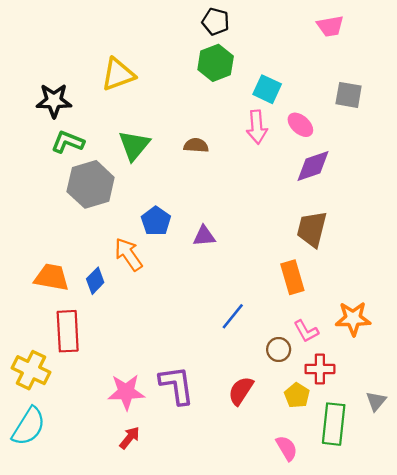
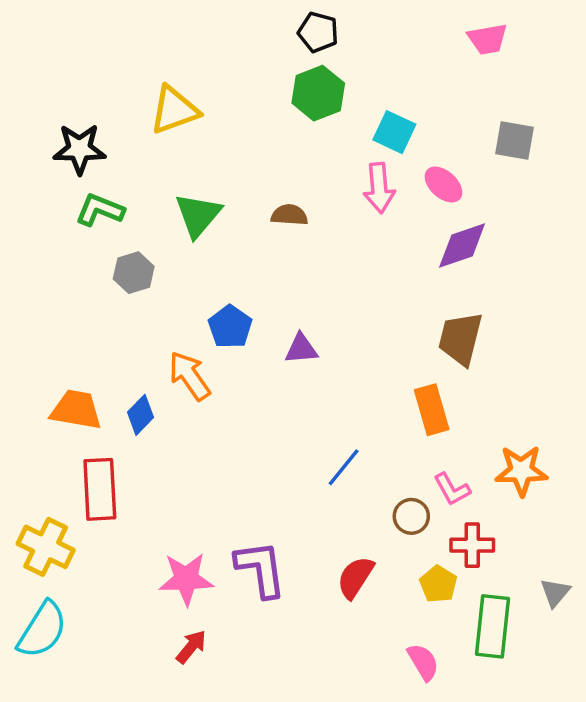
gray hexagon: (91, 184) -> (134, 273), size x0.6

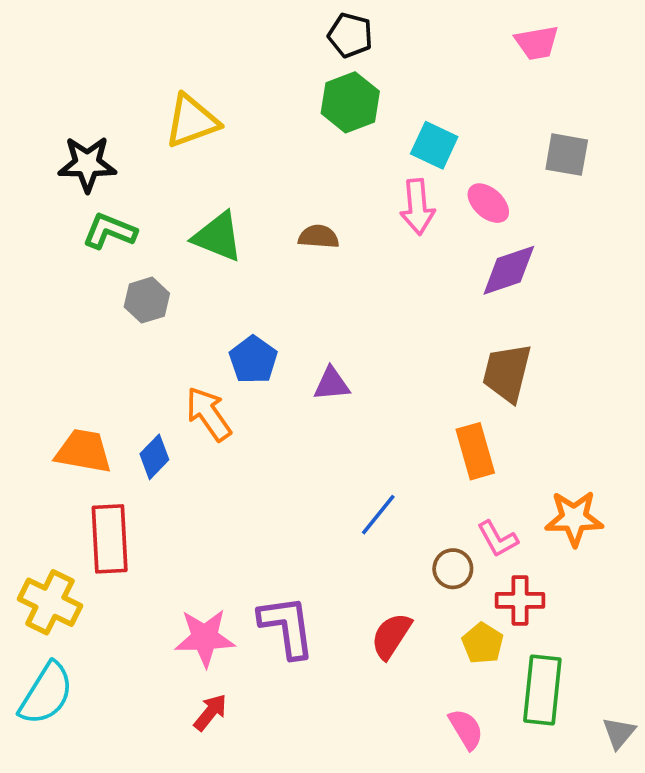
green triangle: (198, 215) -> (218, 237), turned -48
gray triangle: (555, 593) -> (619, 733), moved

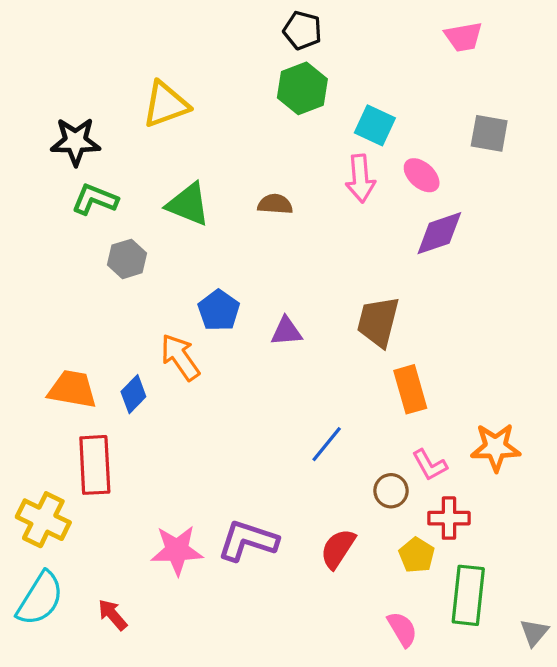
brown trapezoid: (507, 373) -> (378, 322), moved
purple L-shape: (287, 627) -> (248, 541), turned -64
red arrow: (210, 712) -> (113, 615), moved, turned -80

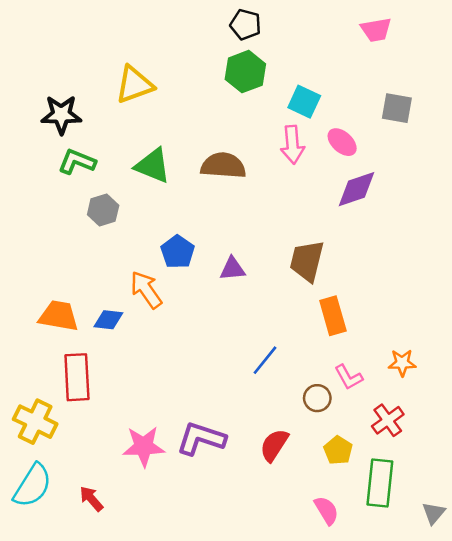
brown semicircle: (275, 204) -> (223, 166), size x1.6
blue diamond: (133, 394) -> (108, 320), turned 52
orange star: (496, 447) -> (402, 363), size x0.7
red cross: (449, 518) -> (388, 420), moved, turned -36

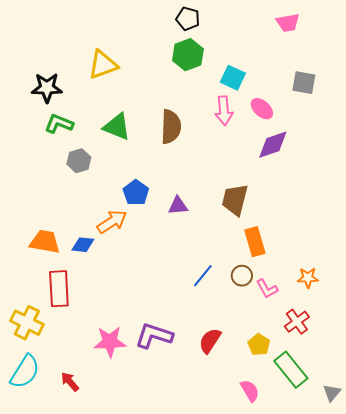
brown semicircle: (223, 166) -> (171, 127), turned 88
orange arrow: (146, 290) -> (112, 222), turned 92
brown circle: (317, 398) -> (242, 276), moved
green rectangle: (380, 483) -> (291, 370), turned -45

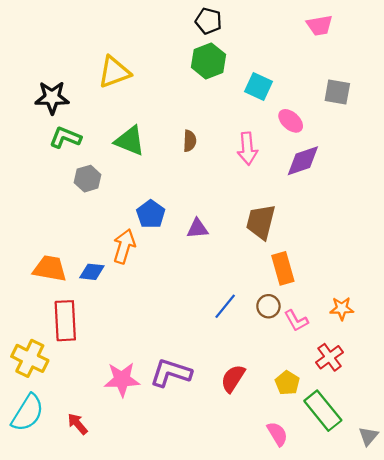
pink arrow: (224, 111) -> (247, 149), moved
brown semicircle: (171, 127) -> (190, 141), size x0.6
orange arrow: (112, 222) -> (124, 246), turned -40

